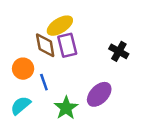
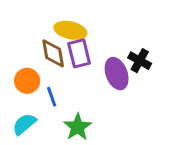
yellow ellipse: (60, 26) -> (70, 30), turned 45
purple ellipse: (99, 94) -> (117, 74), moved, turned -65

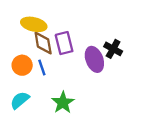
yellow ellipse: (70, 30) -> (34, 24), moved
blue line: (52, 97) -> (42, 68), moved

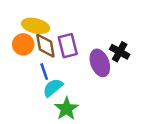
orange circle: (22, 65) -> (23, 44), moved
cyan semicircle: (20, 100) -> (53, 88), moved

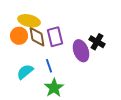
blue line: (44, 72) -> (49, 66), moved
cyan semicircle: (53, 88) -> (25, 72), moved

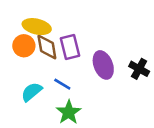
black cross: (97, 42) -> (139, 69), moved
blue line: (49, 66) -> (62, 84), turned -40

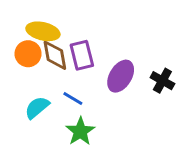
purple ellipse: (103, 65) -> (121, 76), turned 52

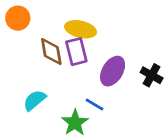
yellow ellipse: (43, 31) -> (81, 29), moved
orange circle: (28, 54) -> (18, 18), moved
blue line: (73, 99) -> (94, 104), moved

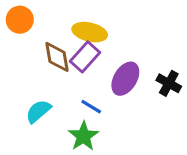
purple rectangle: (76, 52) -> (85, 57), turned 56
blue line: (94, 104) -> (91, 107), moved

